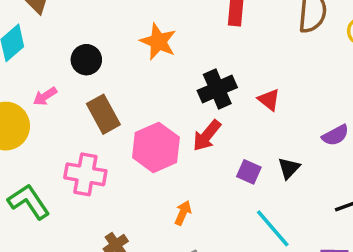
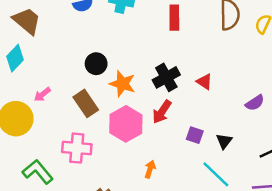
orange star: (158, 42) -> (122, 84), moved
black circle: (86, 60) -> (96, 64), moved
black triangle: (289, 168) -> (224, 141), moved

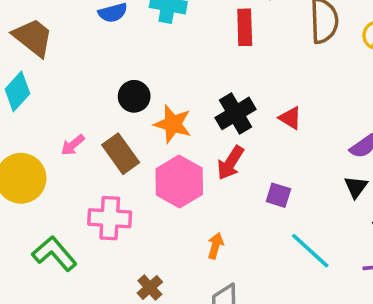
pink arrow: (42, 94) -> (73, 145), moved
black triangle: (224, 141) -> (356, 187), moved

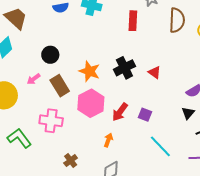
black circle: (134, 96) -> (50, 55), moved
red arrow: (230, 163) -> (120, 112), moved

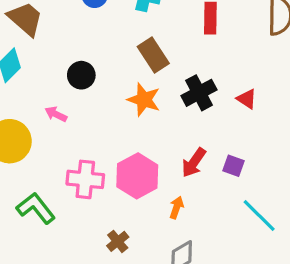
pink arrow: (34, 79) -> (56, 114), turned 64
brown rectangle: (60, 86) -> (153, 55), moved
pink hexagon: (91, 103) -> (137, 176), moved

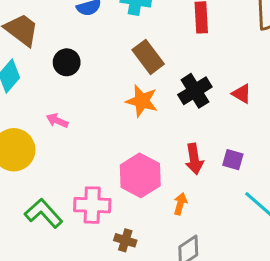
black circle: (81, 75) -> (67, 62), moved
red arrow: (194, 163) -> (194, 159), turned -40
pink cross: (85, 179) -> (92, 205), moved
brown cross: (118, 241) -> (125, 240), turned -30

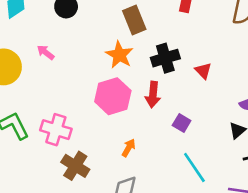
red arrow: (194, 159) -> (153, 95), moved
pink hexagon: (140, 175) -> (113, 96), moved
brown cross: (125, 240) -> (75, 166), size x1.5

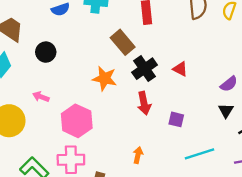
brown rectangle: (134, 20) -> (123, 42), moved
pink hexagon: (113, 96) -> (77, 121), moved
cyan line: (194, 167) -> (199, 154), turned -56

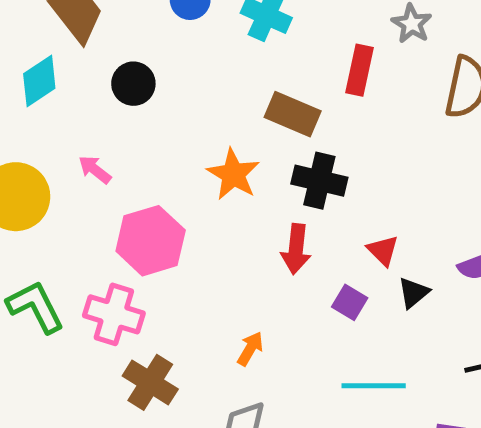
brown rectangle: (123, 42) -> (293, 114), turned -45
black cross: (145, 69) -> (319, 181), turned 30
red triangle: (180, 69) -> (383, 250), moved
black triangle: (226, 110) -> (413, 293), moved

